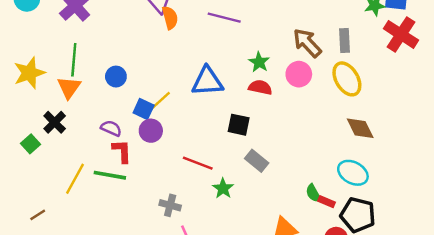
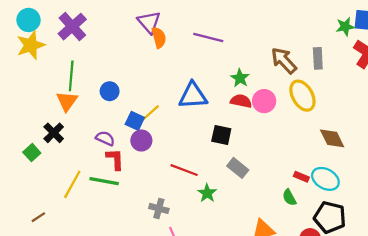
yellow star: (29, 73) -> (31, 45), moved
pink circle: (299, 74) -> (264, 101), moved
yellow ellipse: (347, 79) -> (302, 96), moved
red rectangle: (326, 202) -> (301, 177), moved

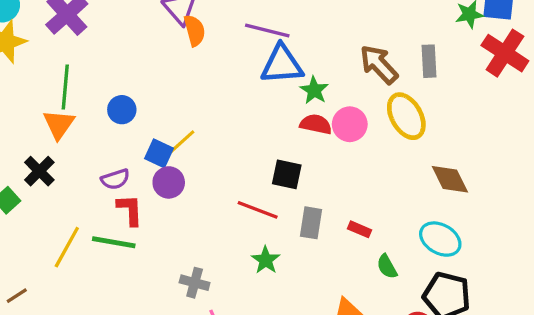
blue triangle: (193, 96) -> (282, 64), moved
purple semicircle: (105, 138) -> (115, 179), turned 138
gray rectangle: (238, 168) -> (311, 223), turned 60
red line: (184, 170) -> (258, 210), moved
red rectangle: (301, 177) -> (359, 229), moved

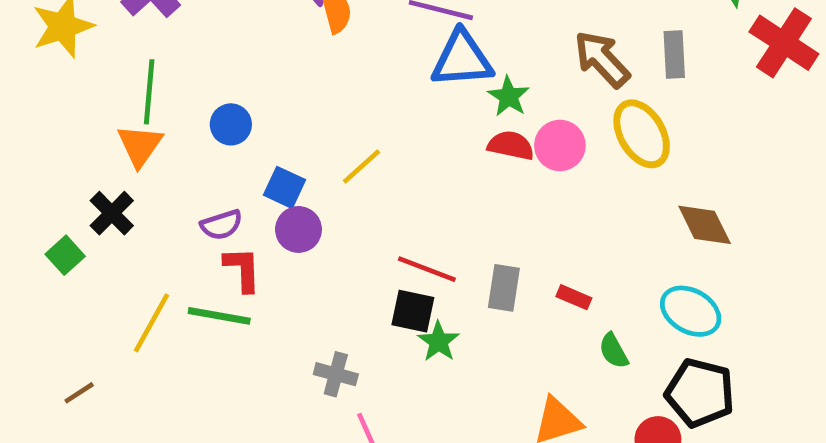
yellow line: (182, 142) -> (362, 166), moved
black square: (287, 174) -> (413, 311), moved

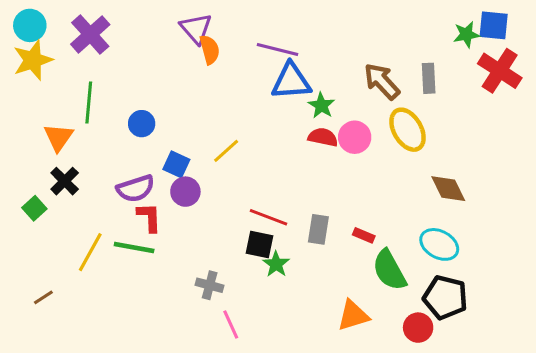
orange triangle: (140, 145) -> (59, 137), moved
purple semicircle: (221, 225) -> (136, 189), size x1.4
green semicircle: (614, 351) -> (389, 270), size x1.8

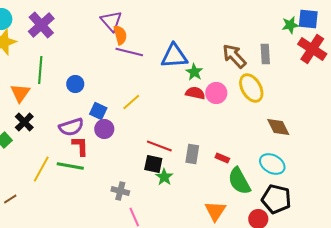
purple line: (278, 50) -> (129, 52), moved
orange triangle: (353, 315) -> (215, 211), turned -40

